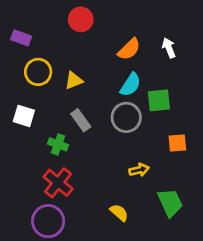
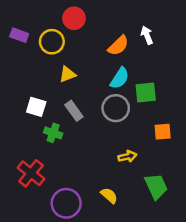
white arrow: (169, 48) -> (147, 35), moved
yellow circle: (38, 72) -> (52, 42), moved
white square: (24, 116) -> (36, 107), moved
red cross: (58, 183) -> (31, 173), moved
purple circle: (48, 221) -> (66, 203), moved

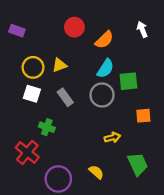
red circle: (74, 18) -> (74, 27), moved
white arrow: (147, 35) -> (142, 29), moved
yellow circle: (52, 42) -> (33, 67), moved
green cross: (53, 133) -> (47, 127), moved

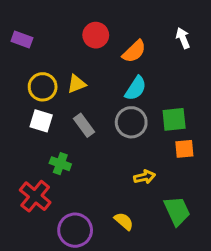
green square: (128, 81) -> (174, 119), moved

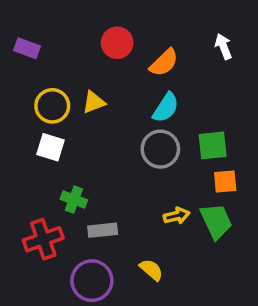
gray rectangle: (84, 125) -> (103, 230), moved, turned -60
red cross: (35, 196) -> (43, 239), turned 32
green trapezoid: (177, 211) -> (216, 221), moved

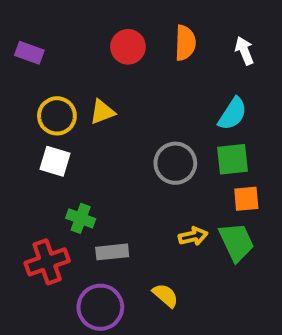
orange semicircle: (164, 63) -> (185, 43), moved, turned -44
cyan semicircle: (166, 108) -> (233, 114), moved

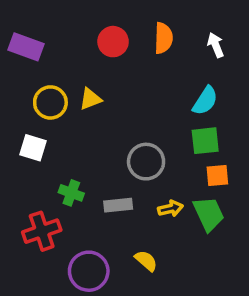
purple rectangle: (29, 53) -> (26, 47), size x1.4
white square: (55, 161) -> (33, 148), moved
gray circle: (175, 163) -> (146, 162), moved
gray rectangle: (112, 252) -> (118, 205), moved

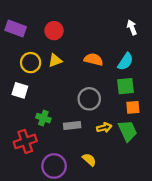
orange semicircle: (163, 38) -> (93, 59), moved, turned -78
red circle: (113, 42) -> (54, 31), moved

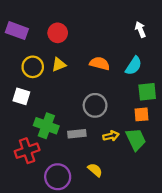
green square: (125, 86) -> (147, 92), moved
green cross: (43, 118) -> (46, 126), size x1.5

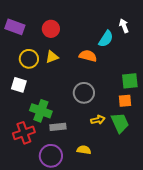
cyan semicircle: (134, 66) -> (106, 39), moved
gray rectangle: (77, 134) -> (58, 127), moved
yellow semicircle: (95, 170) -> (84, 150), turned -32

